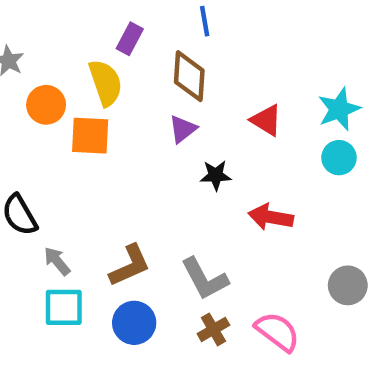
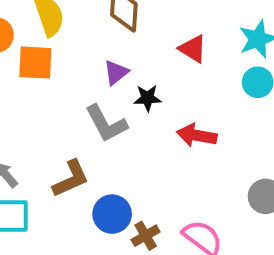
purple triangle: (183, 129) -> (116, 72), moved
gray L-shape: (205, 279) -> (106, 124), moved
blue circle: (134, 323) -> (112, 214), moved

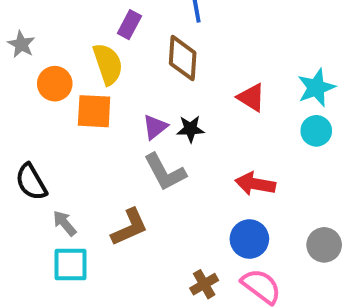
purple triangle: (116, 72) -> (155, 127), moved
black star: (148, 98) -> (190, 129), moved
blue circle: (112, 214) -> (249, 239), moved

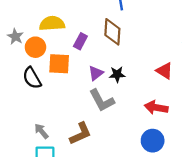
purple rectangle: (129, 25) -> (80, 41), moved
gray star: (21, 44) -> (15, 37), moved
yellow semicircle: (108, 64) -> (52, 24), moved, turned -75
red triangle: (251, 97) -> (164, 71), moved
black semicircle: (31, 182) -> (32, 78), moved

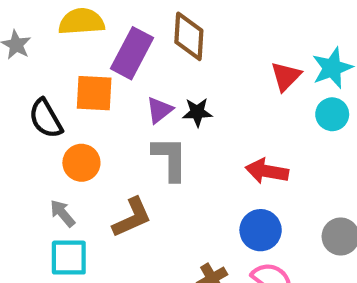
purple rectangle: (80, 41) -> (132, 53), size x1.6
orange circle: (35, 47) -> (81, 163), moved
red triangle: (164, 71) -> (286, 76), moved, turned 42
gray L-shape: (102, 100) -> (170, 159), turned -152

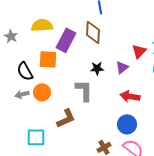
purple triangle: (159, 110) -> (122, 67), moved
gray arrow: (62, 213) -> (22, 94), moved, turned -64

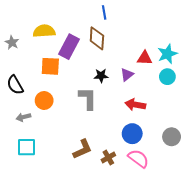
red triangle: (139, 51) -> (145, 58), turned 49
black semicircle: (25, 71) -> (15, 85), moved
gray arrow: (22, 94) -> (23, 117), moved
brown L-shape: (66, 118) -> (82, 149), moved
cyan square: (36, 137) -> (26, 147), moved

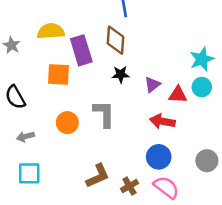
purple rectangle: (69, 47) -> (81, 50), turned -45
red triangle: (145, 58) -> (178, 95), moved
black star: (101, 76) -> (121, 74), moved
orange circle: (44, 101) -> (67, 123), moved

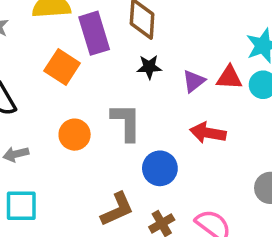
orange square: (58, 74) -> (62, 67), turned 30
red triangle: (178, 95) -> (229, 78), moved
blue circle: (159, 157) -> (160, 168), moved

